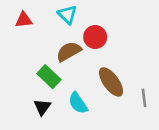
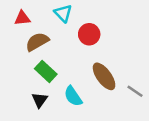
brown semicircle: (69, 52) -> (37, 42), moved
gray line: (144, 98) -> (135, 91), turned -49

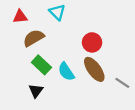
red circle: (89, 34) -> (92, 42), moved
cyan semicircle: (73, 96) -> (66, 72), moved

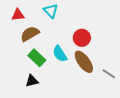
cyan semicircle: (66, 72) -> (60, 54), moved
black triangle: (36, 91) -> (32, 81), turned 40

